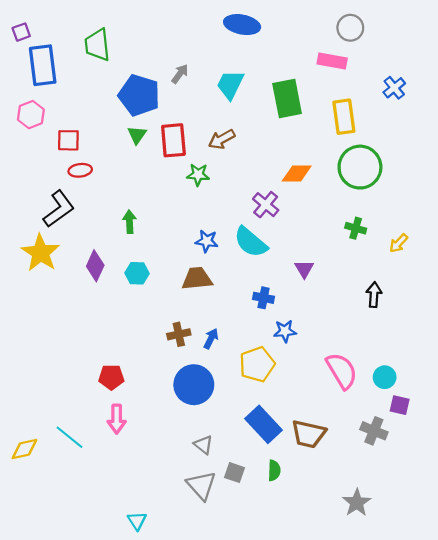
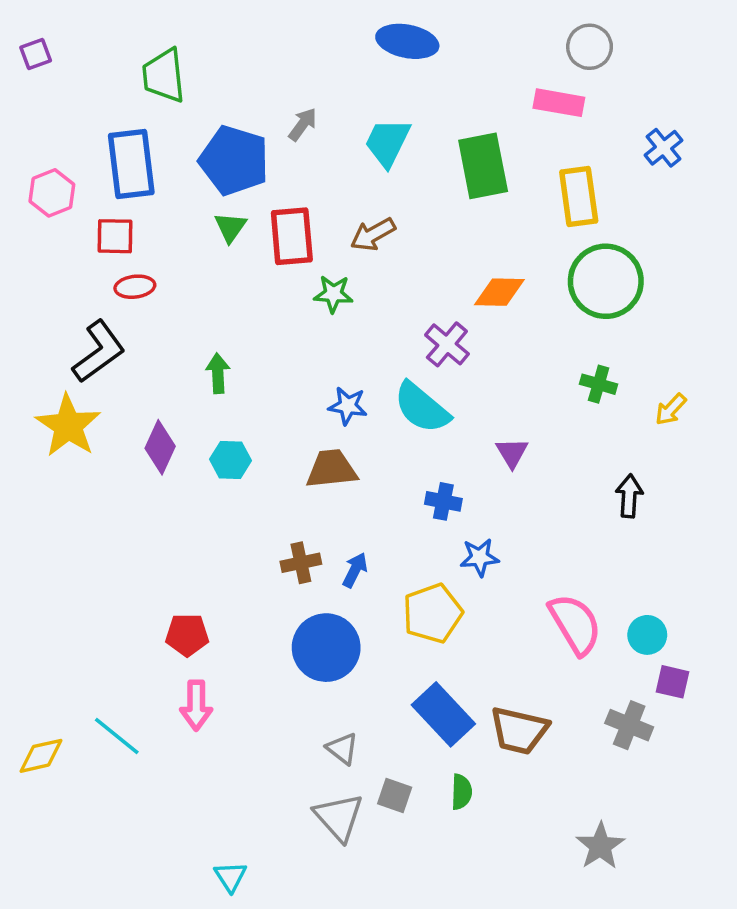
blue rectangle: (43, 65) -> (131, 164), moved

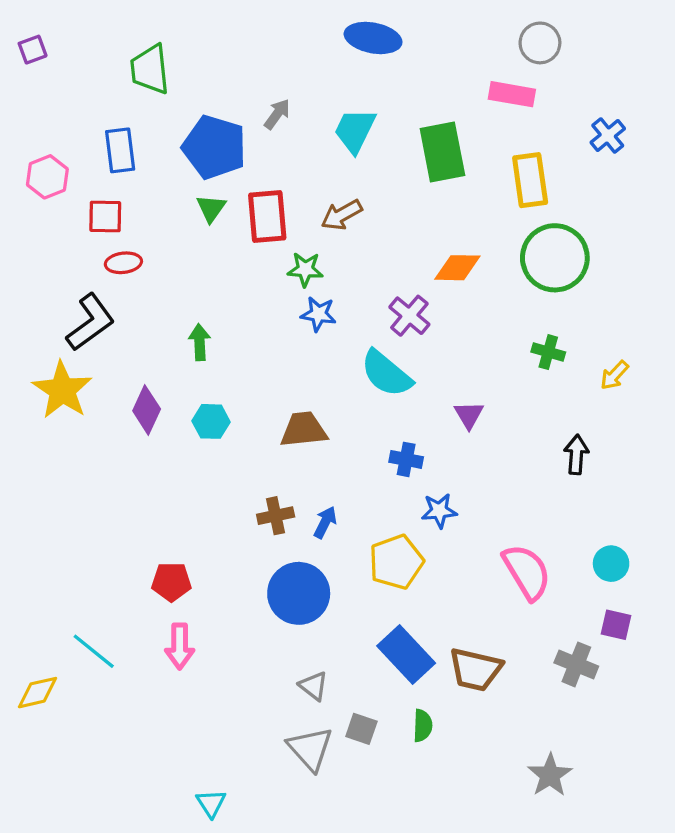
blue rectangle: (131, 164) -> (120, 150), size x0.7
blue star: (348, 406) -> (318, 314), moved
cyan circle: (647, 635) -> (611, 564), moved
cyan line: (117, 736) -> (94, 651), moved

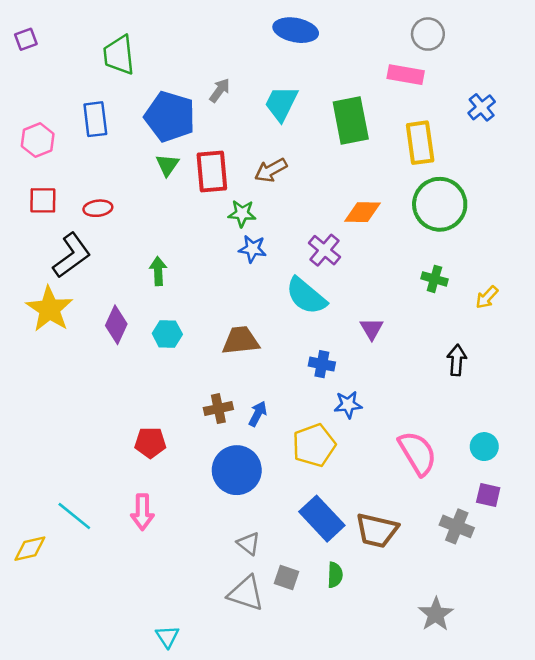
red square: (105, 216) -> (43, 200), moved
red pentagon: (171, 582) -> (150, 443), moved
gray triangle: (310, 749) -> (246, 593), turned -30

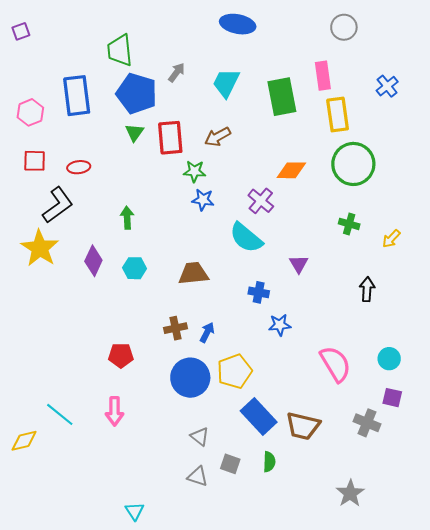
green trapezoid: (119, 55) -> (120, 50), moved
pink rectangle: (406, 75) -> (323, 76), moved, turned 72
blue rectangle: (95, 119) -> (77, 96), size x1.4
yellow pentagon: (314, 445) -> (234, 371), moved
gray triangle: (246, 593) -> (198, 476), size x0.7

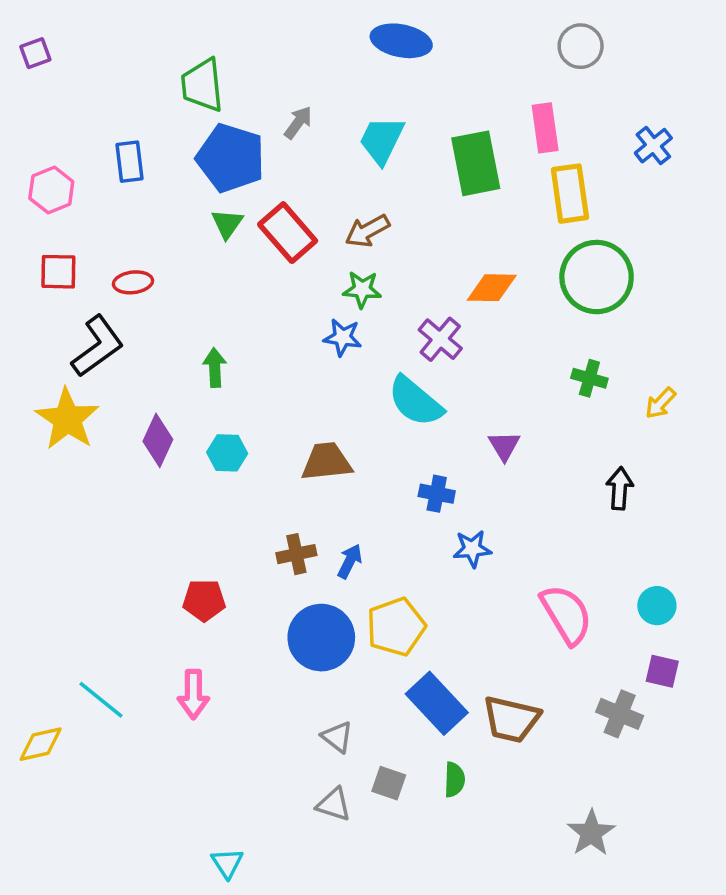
blue rectangle: (77, 96) -> (129, 162), size x0.6
red rectangle: (170, 138) -> (288, 233), turned -36
green star: (194, 171) -> (362, 289), moved

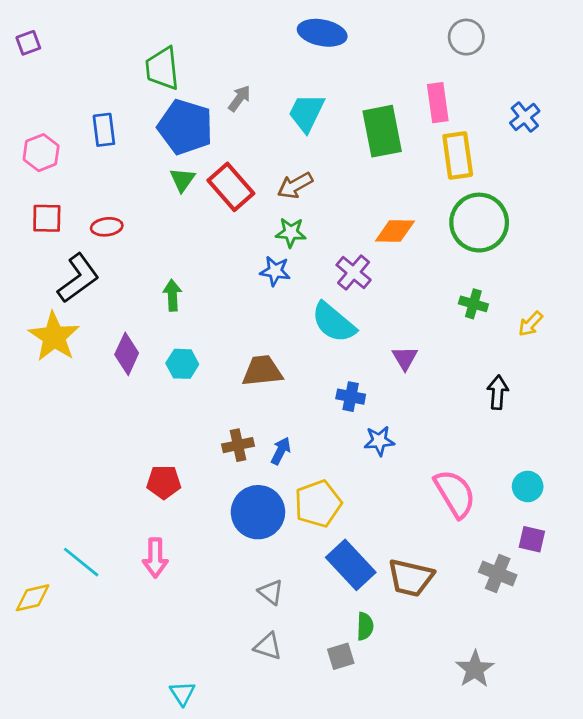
gray square: (389, 783) -> (341, 656), moved, turned -36

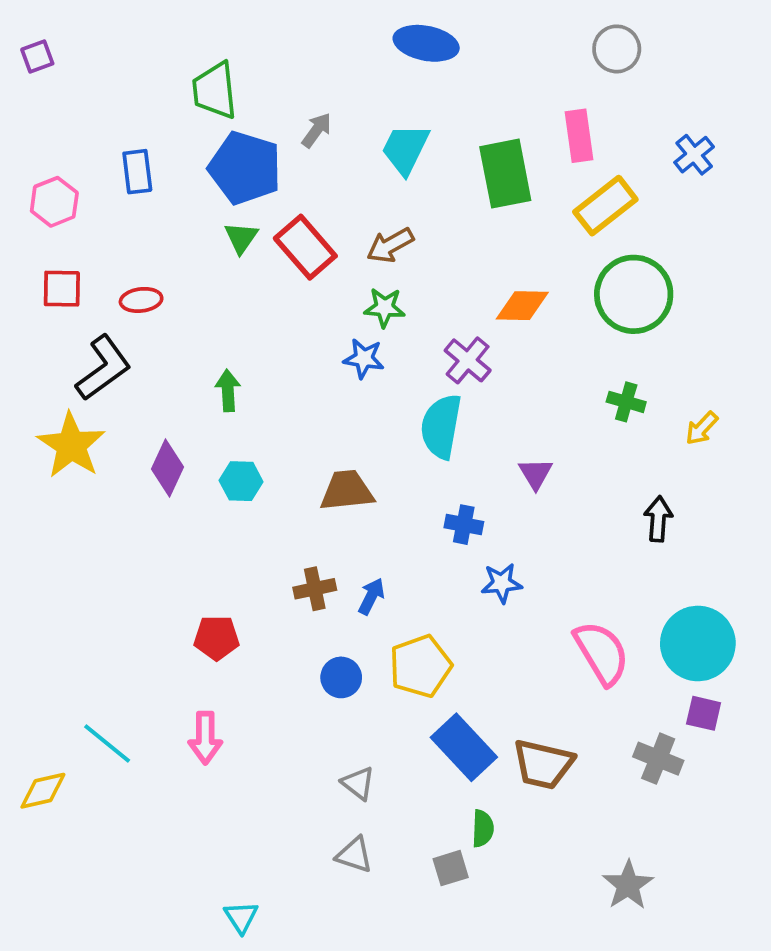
yellow rectangle: (458, 155) -> (605, 206), turned 60
cyan semicircle: (334, 322) -> (441, 426), turned 60
cyan circle: (528, 486) -> (698, 643), size x1.8
blue circle: (258, 512) -> (341, 677), size x0.6

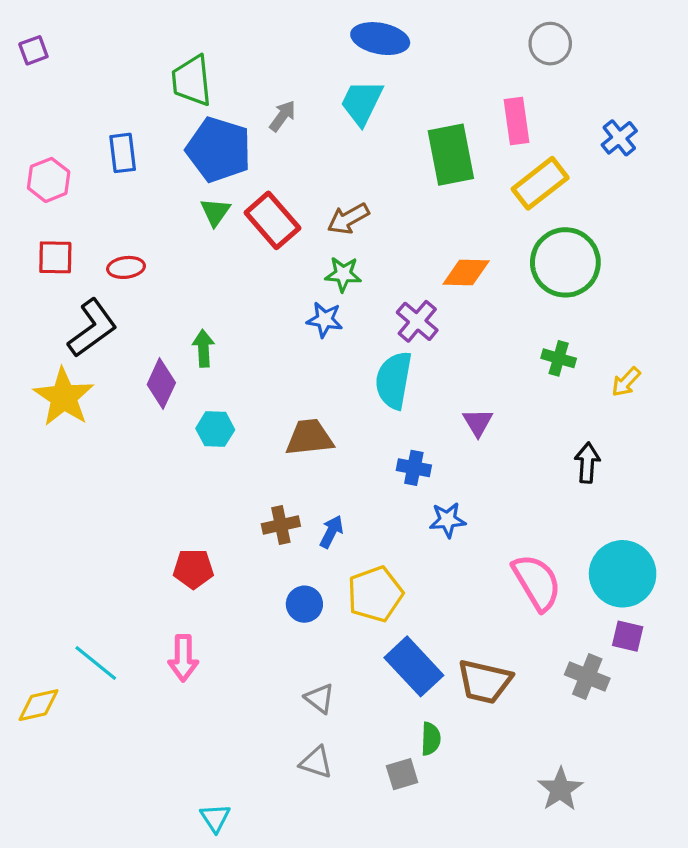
cyan trapezoid: (405, 149) -> (362, 102), moved
purple diamond: (168, 468) -> (161, 384), moved

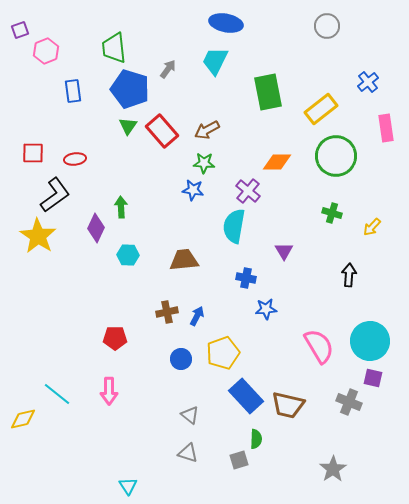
pink rectangle: (517, 121) -> (386, 128), moved
pink hexagon: (49, 180) -> (46, 51), moved

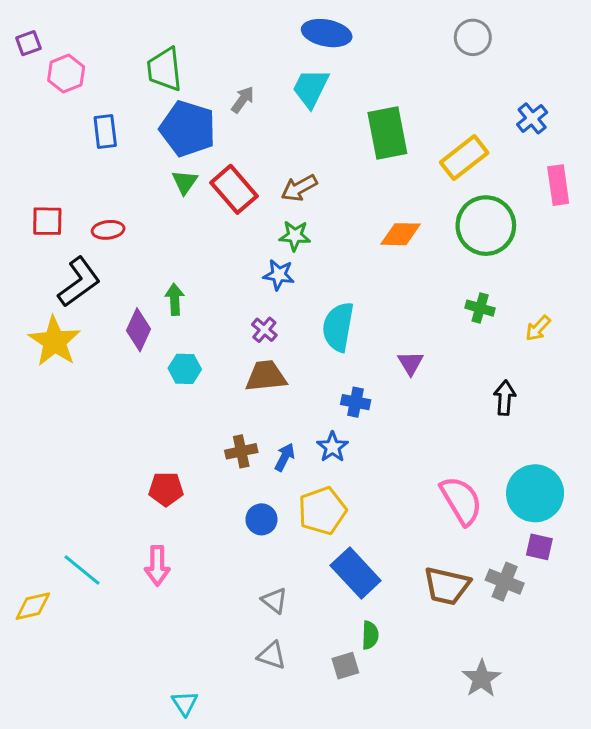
purple cross: (248, 191) -> (264, 330), moved, size x0.7
blue star: (266, 309) -> (332, 447), moved, turned -30
brown trapezoid: (288, 405) -> (447, 586), moved

